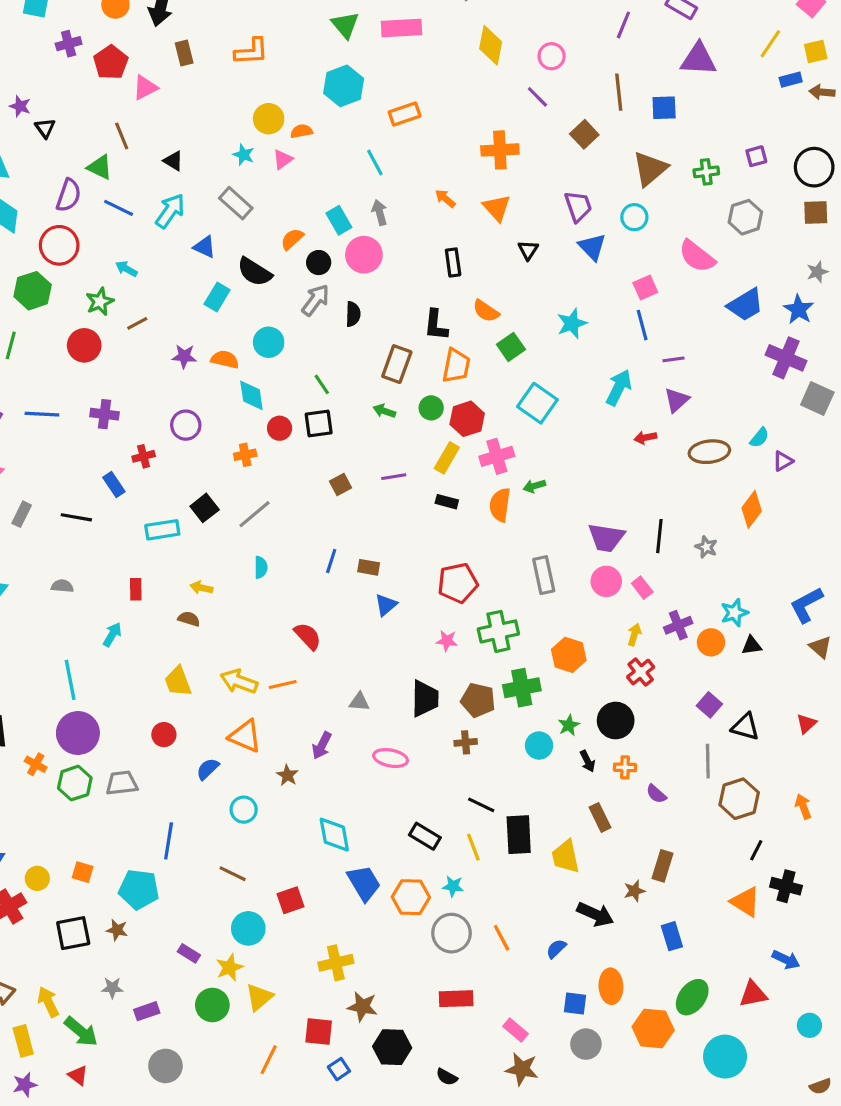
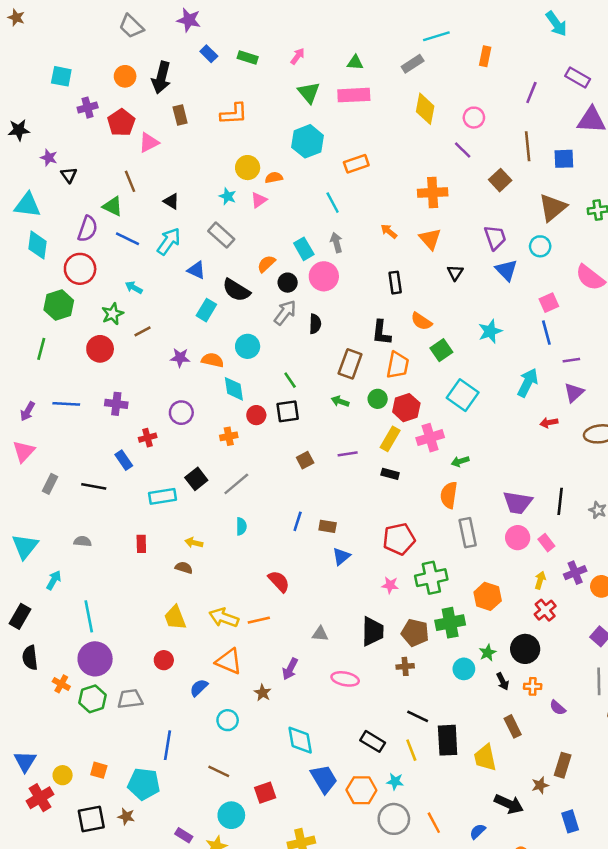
orange semicircle: (500, 505) -> (449, 495), moved
cyan arrow: (112, 635) -> (54, 580), moved

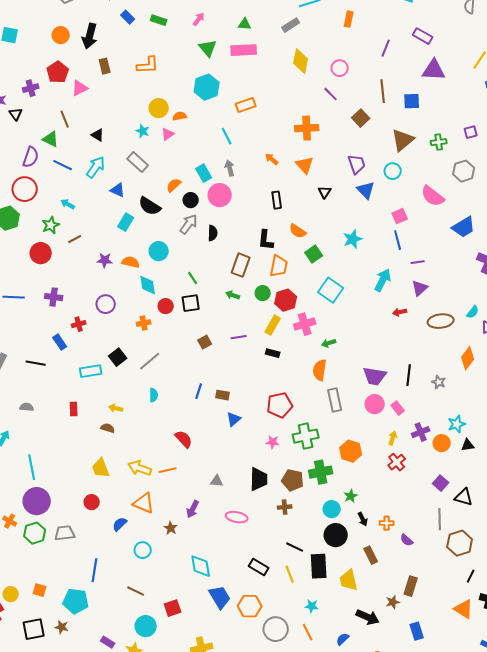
purple cross: (88, 108) -> (31, 88), moved
black circle: (525, 649) -> (336, 535), moved
cyan star: (395, 781) -> (312, 606), moved

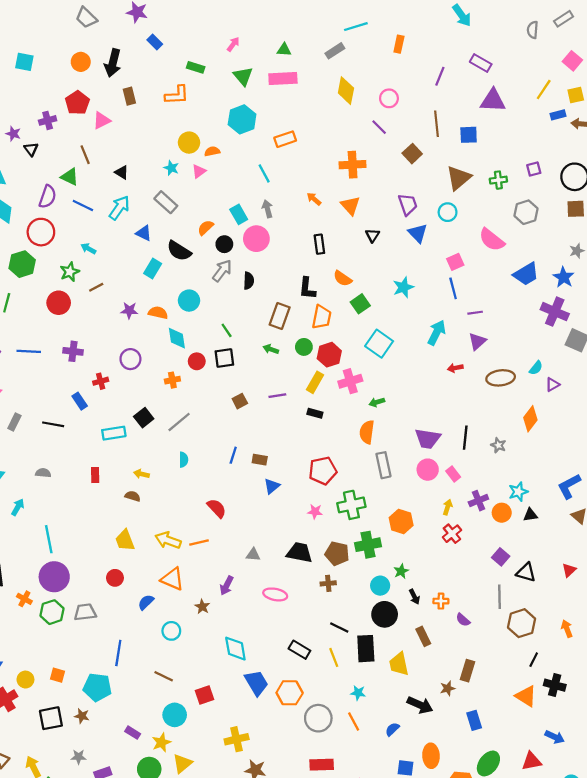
green rectangle: (159, 20) -> (196, 67), moved
black trapezoid: (259, 479) -> (299, 552), turned -80

